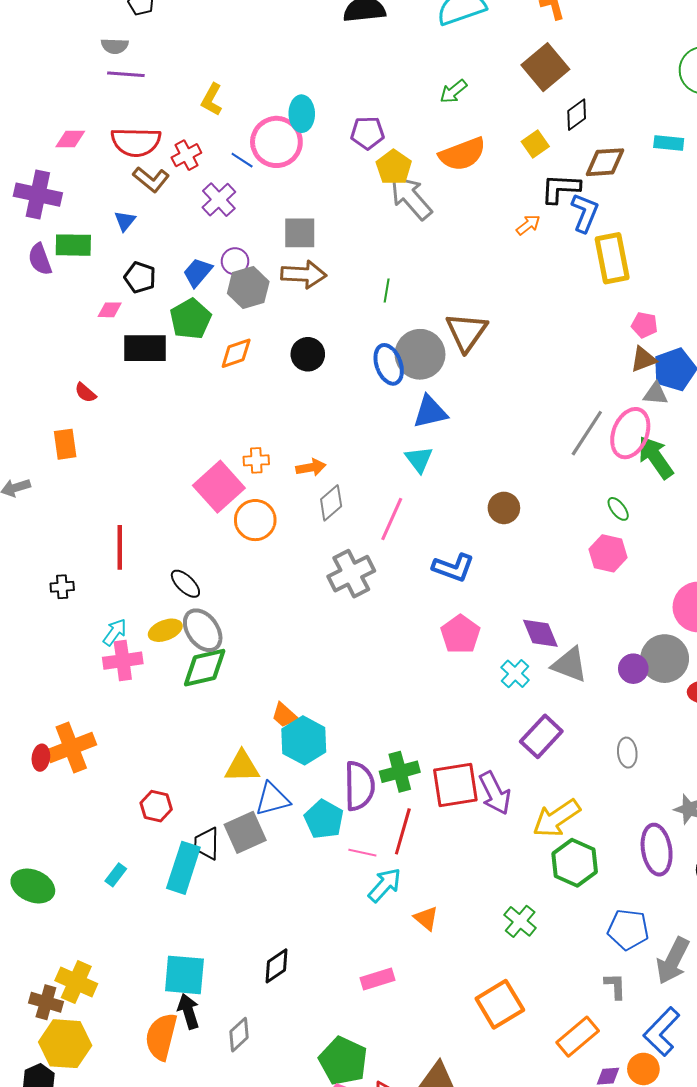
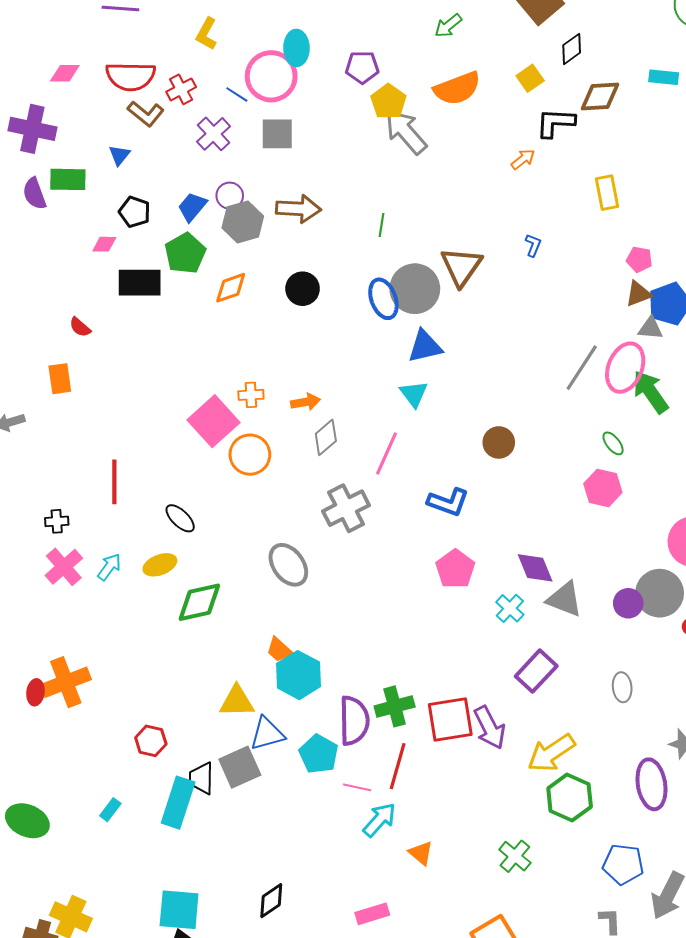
blue L-shape: (585, 213) -> (533, 245), moved, size x0.6
gray square: (300, 233) -> (277, 134), moved
yellow rectangle: (612, 258) -> (607, 193), size x0.7
gray ellipse: (203, 630) -> (288, 565), moved
pink cross: (123, 661) -> (64, 567), moved, turned -33

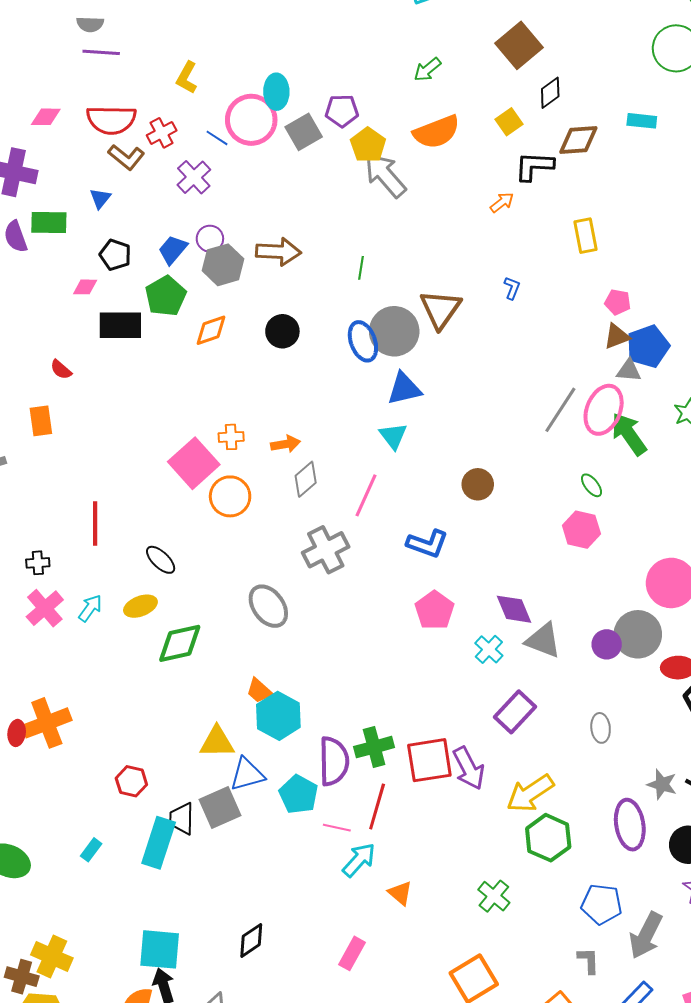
gray square: (277, 134) -> (304, 132), moved, turned -30
pink rectangle: (372, 914) -> (352, 953), turned -44

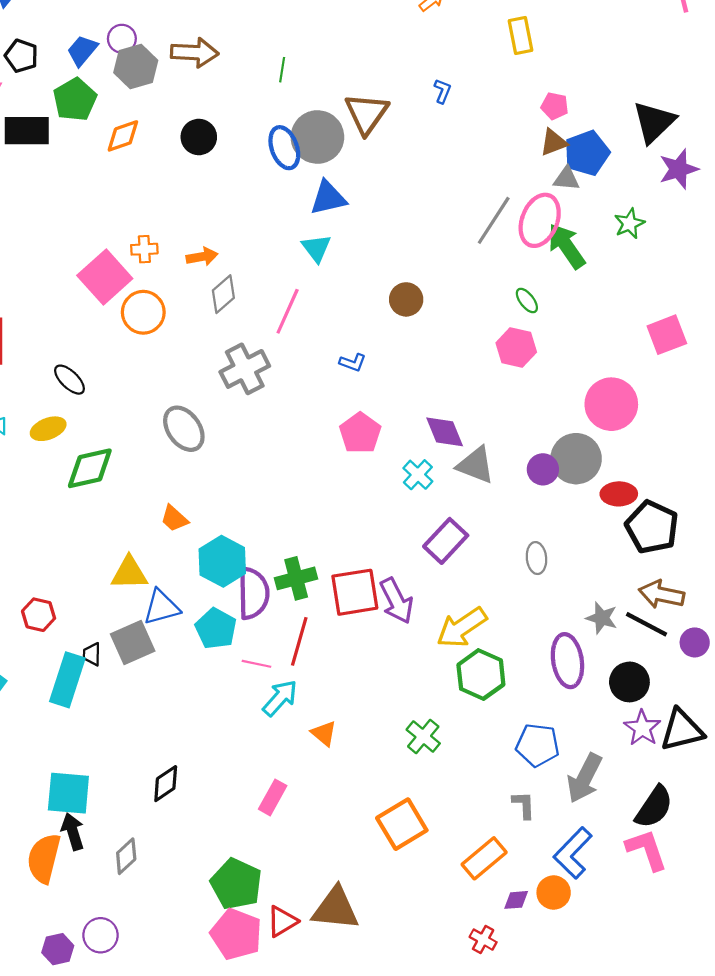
blue L-shape: (427, 544) -> (353, 362), size x0.6
cyan hexagon: (278, 716) -> (222, 561), moved
black trapezoid: (182, 819) -> (92, 654), size x0.7

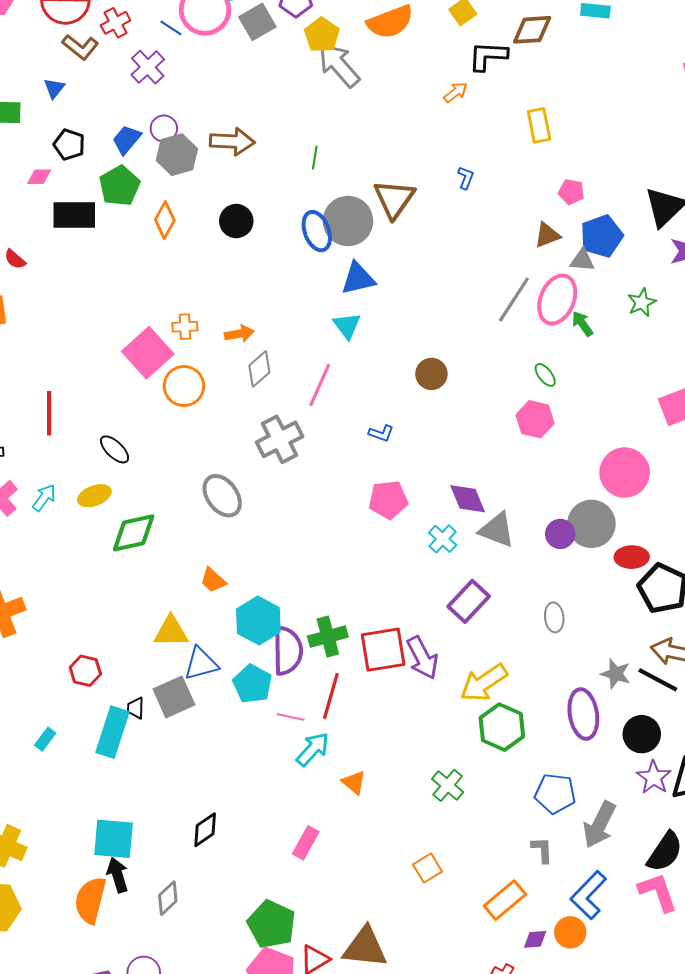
orange diamond: (123, 136) -> (165, 220), turned -42
brown triangle: (554, 142) -> (547, 235), moved
green arrow: (566, 246) -> (582, 324), size x0.6
pink pentagon: (360, 433) -> (388, 500), turned 30
orange square: (402, 824) -> (427, 868), size x0.6

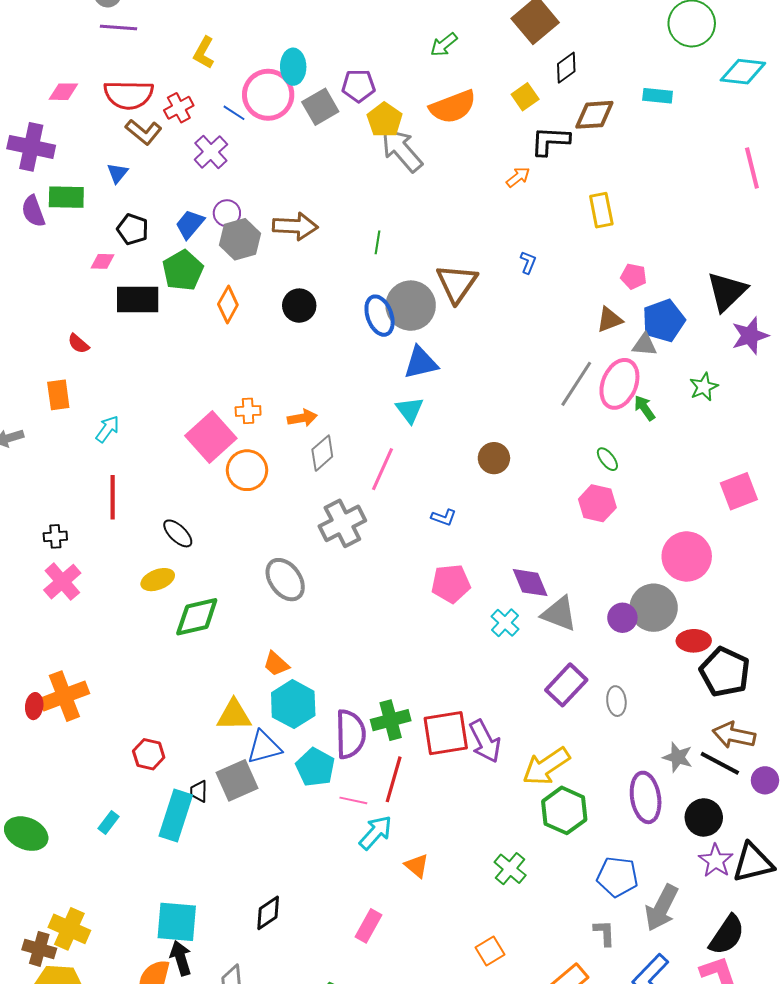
cyan arrow: (44, 498) -> (107, 429), moved
purple rectangle: (469, 601) -> (566, 685), moved
cyan hexagon: (258, 620) -> (293, 704), moved

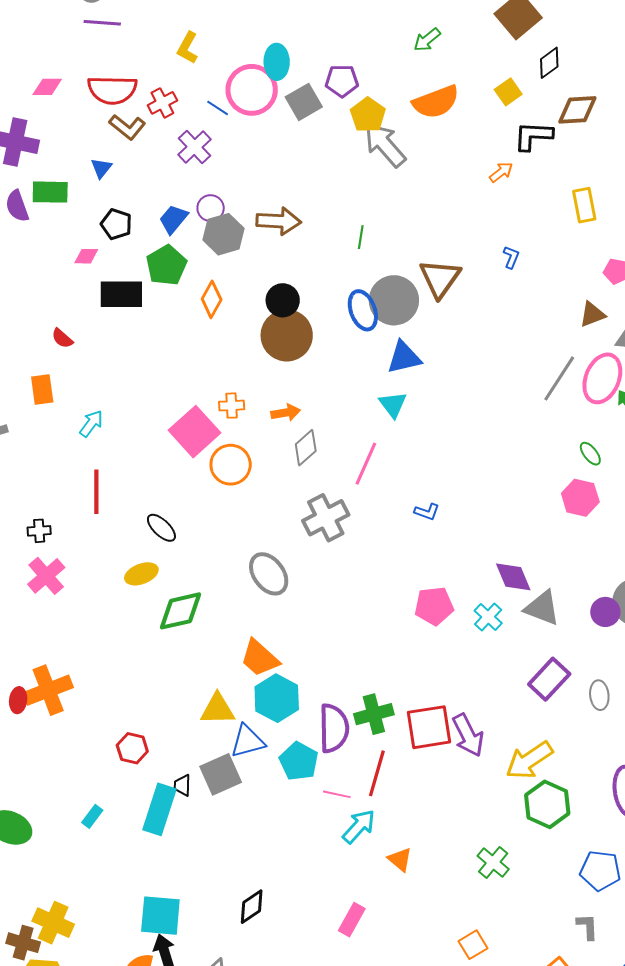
brown circle: (494, 458) -> (287, 335), moved, size x1.6
pink pentagon: (451, 584) -> (434, 606), moved
orange trapezoid: (276, 664) -> (260, 658), size x1.5

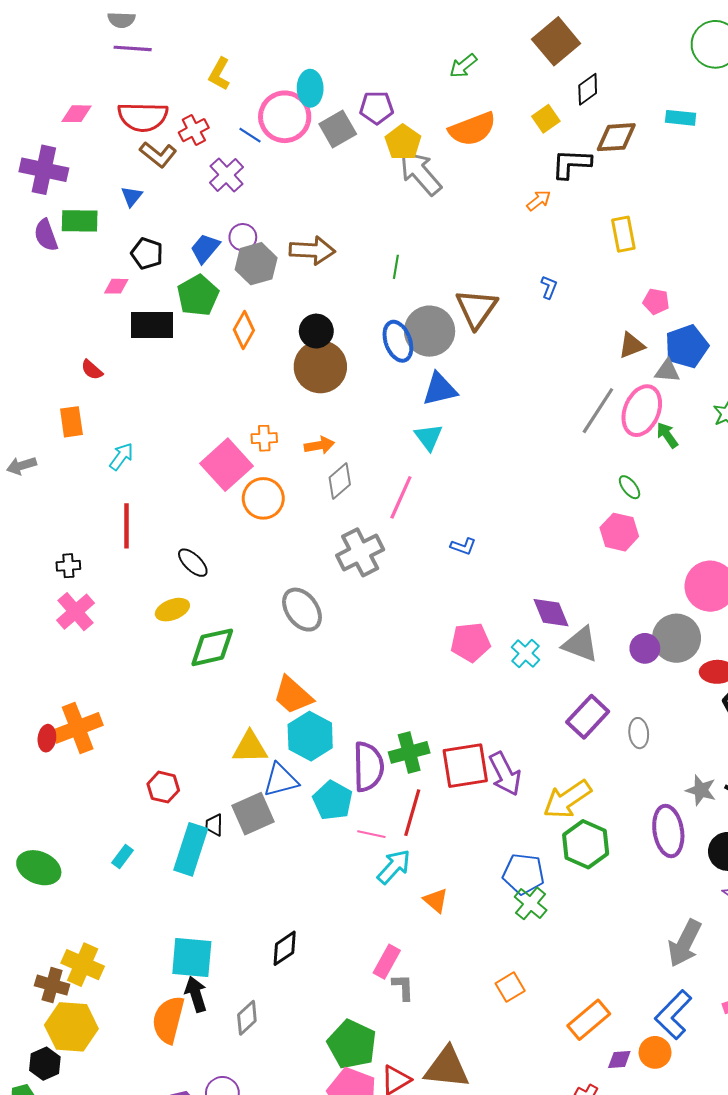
blue pentagon: (600, 871) -> (523, 874), moved
gray L-shape: (587, 927) -> (403, 987), moved

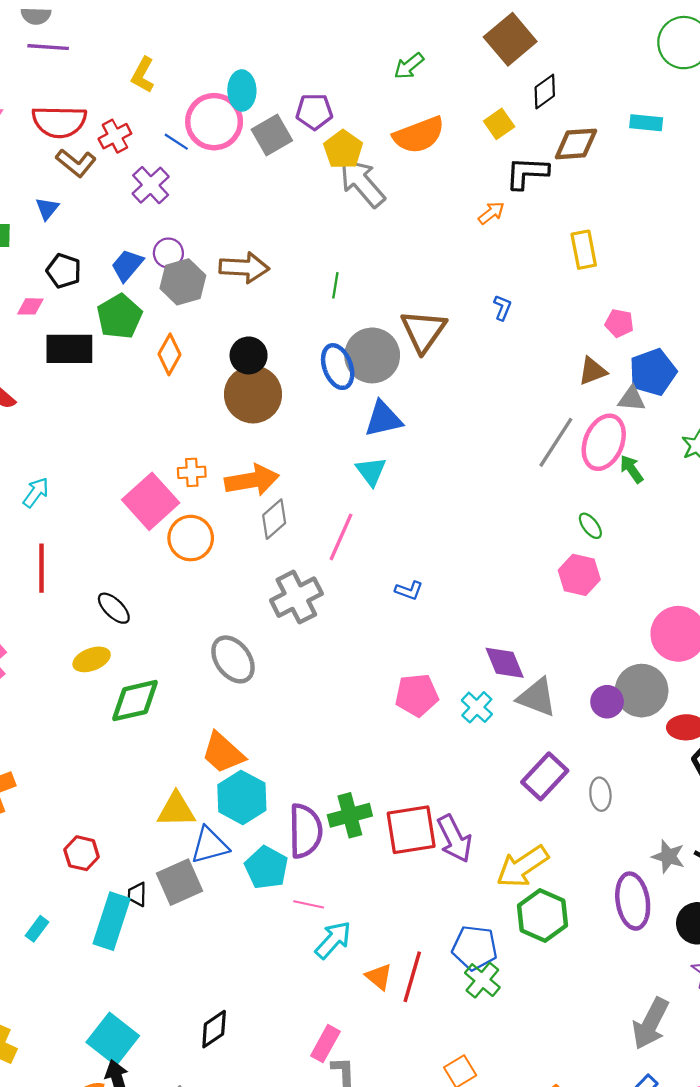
orange arrow: (319, 445) -> (252, 480), size x1.6
red line: (412, 813) -> (412, 977), moved
cyan square: (192, 958) -> (113, 1039), turned 33

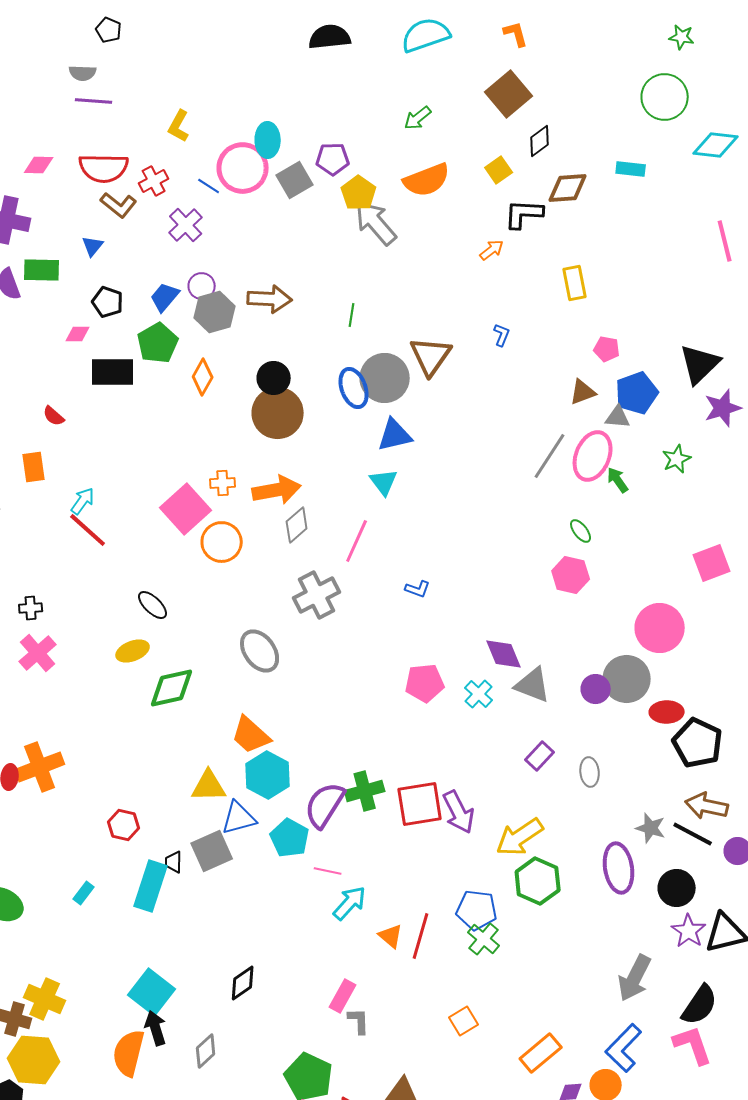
red line: (41, 568) -> (88, 530), moved, turned -48
purple rectangle: (545, 776) -> (540, 756), size x0.7
purple semicircle: (305, 831) -> (325, 805), turned -147

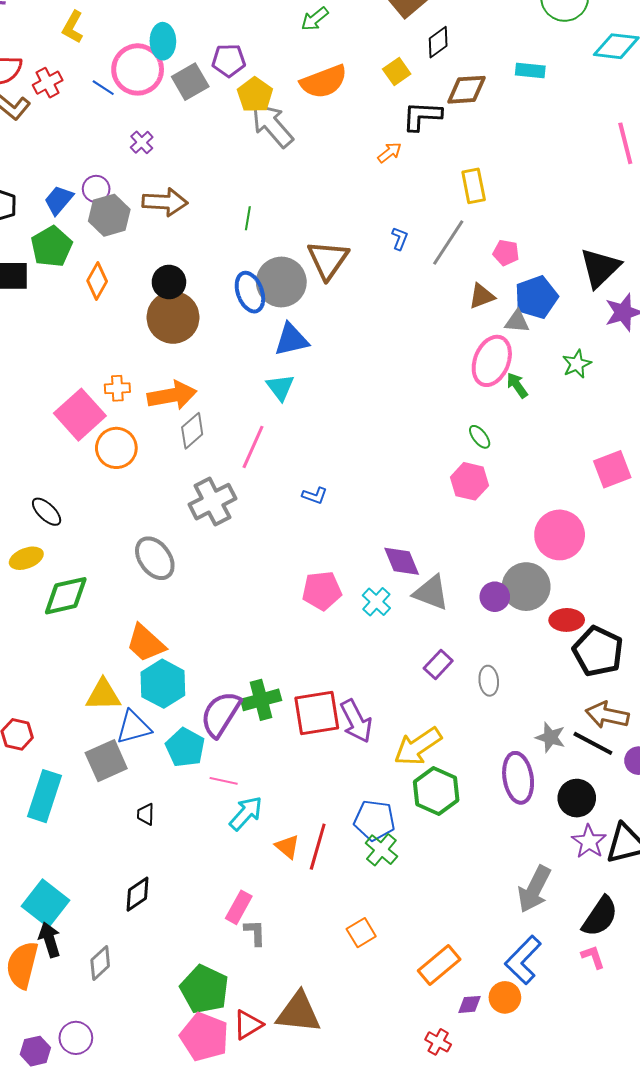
purple cross: (186, 225) -> (142, 142), moved, size x0.7
gray line: (550, 456) -> (448, 243), moved
black trapezoid: (174, 862) -> (146, 814), moved
pink L-shape: (693, 1045) -> (593, 957), size x0.6

